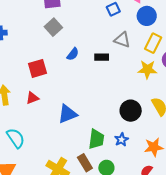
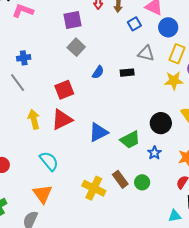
red triangle: (32, 98) -> (62, 120), size x1.6
green trapezoid: (96, 139) -> (130, 140), moved, turned 60

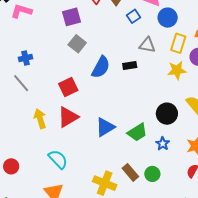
blue semicircle: (98, 72) -> (101, 67), size x1.6

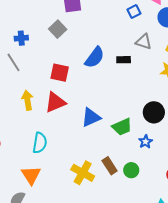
gray square: (77, 44) -> (58, 29), moved
red square: (68, 87) -> (60, 73), turned 30
cyan semicircle: (58, 159) -> (40, 143), turned 45

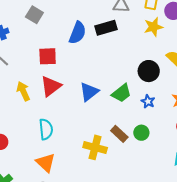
black rectangle: (124, 60) -> (106, 28), size x1.5

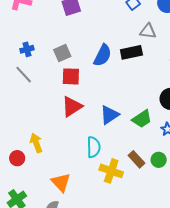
gray square: (34, 15) -> (62, 53), moved, turned 30
yellow arrow: (23, 91) -> (36, 143), moved
cyan semicircle: (46, 129) -> (94, 147), moved

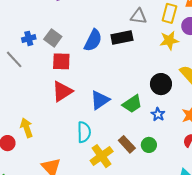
blue cross: (27, 49) -> (29, 38), moved
gray square: (62, 53) -> (53, 38), turned -30
yellow cross: (111, 171) -> (102, 156), turned 35

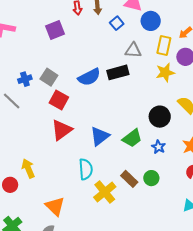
blue semicircle: (93, 40) -> (89, 77), turned 40
red square: (61, 61) -> (59, 100), turned 30

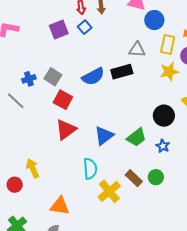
blue square: (117, 23) -> (85, 27), moved
orange triangle: (55, 206) -> (60, 206), turned -35

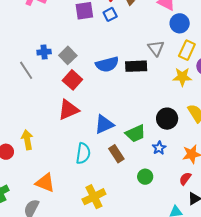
gray triangle: (137, 50) -> (156, 48), turned 36
brown rectangle: (134, 178) -> (116, 154), moved
yellow cross: (109, 191) -> (94, 197), moved

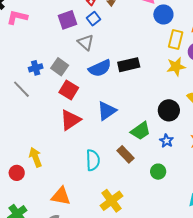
gray triangle: (156, 48) -> (86, 42), moved
blue triangle: (104, 124) -> (107, 111), moved

